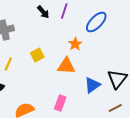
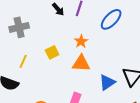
orange star: (75, 44) -> (81, 41), moved

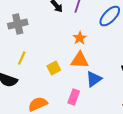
yellow square: (52, 52) -> (54, 68), moved
blue triangle: (107, 82) -> (94, 79), moved

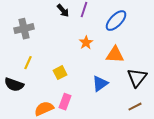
orange triangle: (80, 60) -> (115, 55), moved
pink rectangle: (74, 97) -> (65, 102), moved

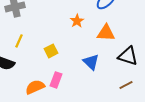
black triangle: (137, 78) -> (128, 56), turned -50
blue triangle: (100, 84) -> (91, 62), turned -42

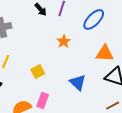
orange triangle: (106, 33) -> (105, 53), moved

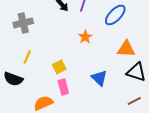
pink rectangle: (43, 100) -> (63, 87), moved, turned -35

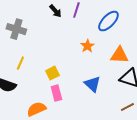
gray cross: (23, 23) -> (16, 29), turned 30
orange star: (85, 37) -> (87, 46), moved

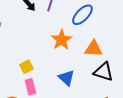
orange star: (87, 46) -> (61, 40), size x1.5

